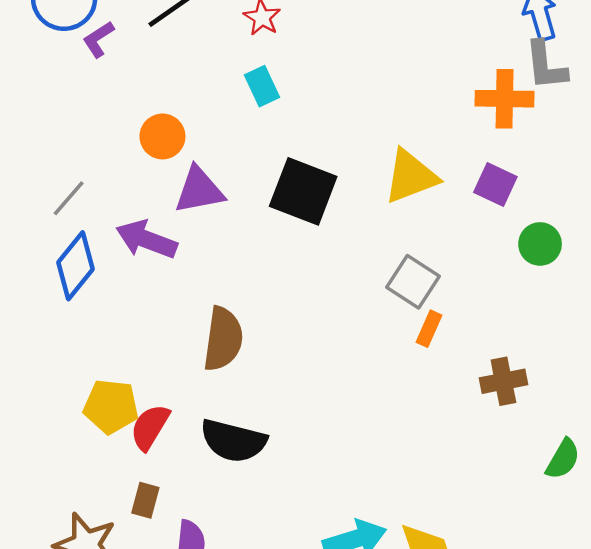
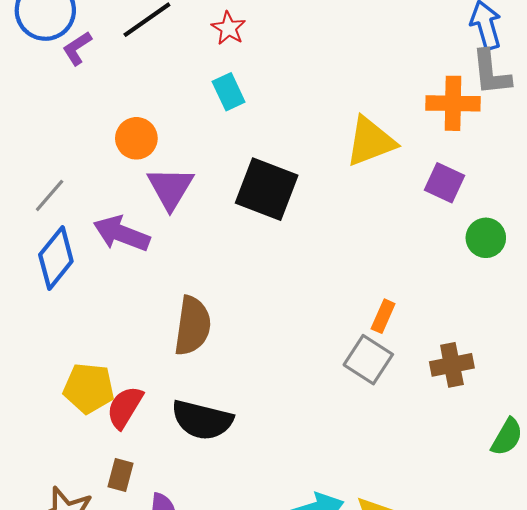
yellow triangle: (411, 176) -> (370, 141), moved
purple triangle: (199, 190) -> (170, 188), turned -48
gray square: (413, 282) -> (368, 360), moved

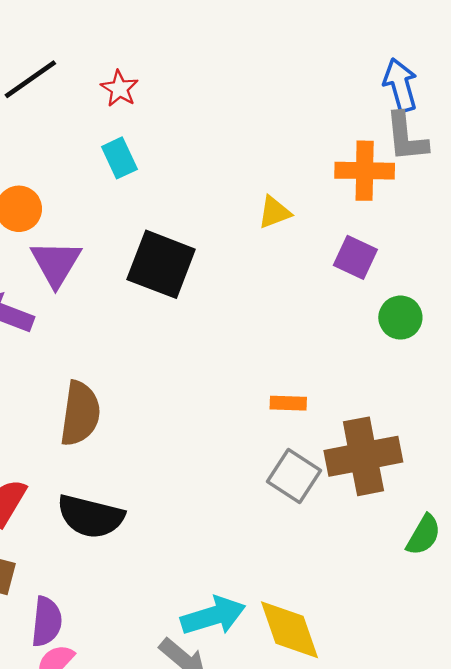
yellow triangle: (370, 141) -> (274, 212), size x0.6
orange rectangle: (383, 316) -> (288, 403), turned 68
gray square: (368, 360) -> (294, 476), moved
brown cross: (452, 365) -> (363, 456), size x1.6

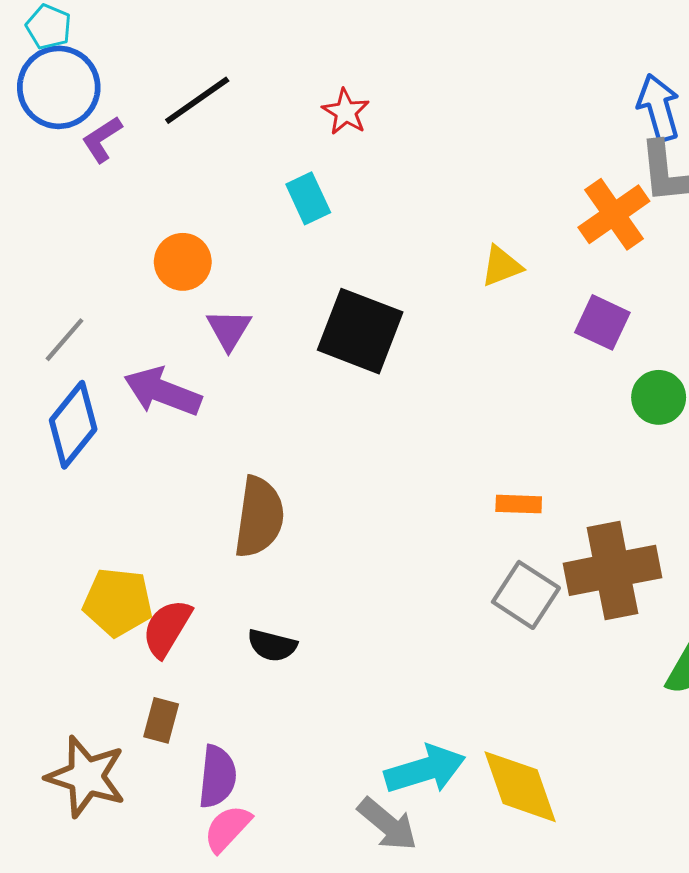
red star: (119, 89) -> (346, 112), moved
orange cross: (365, 171) -> (614, 214), turned -36
purple triangle: (56, 263) -> (229, 330), size x0.7
black semicircle: (91, 516) -> (272, 645), size x0.6

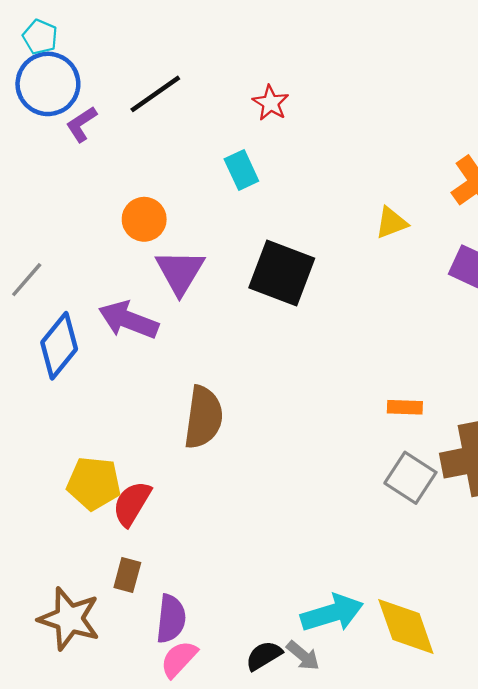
purple triangle: (229, 330) -> (180, 272), size x1.4
gray line: (65, 340) -> (27, 280), moved
black semicircle: (272, 645) -> (264, 656), moved, turned 135
gray arrow: (388, 824) -> (303, 656), size x0.7

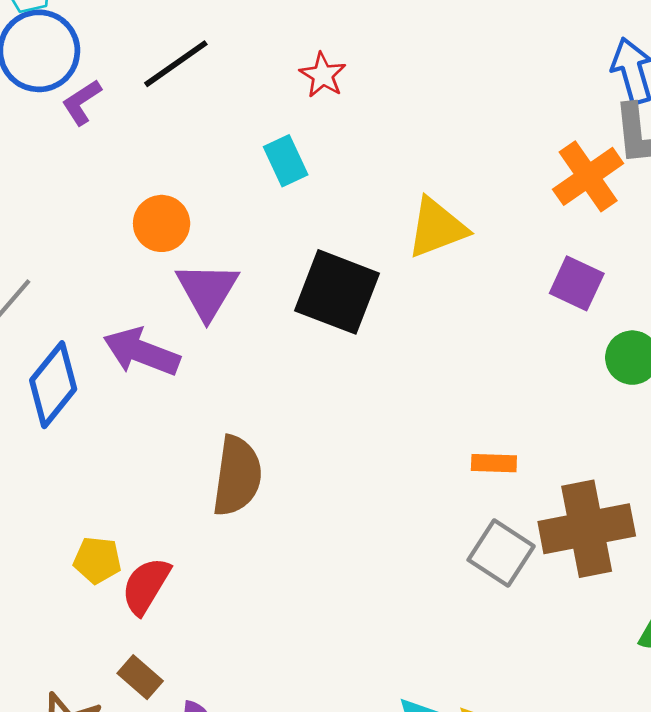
yellow triangle: (391, 223) -> (437, 228), moved, size x1.5
yellow pentagon: (94, 483) -> (97, 560), size x0.7
brown rectangle: (127, 575) -> (140, 677), turned -64

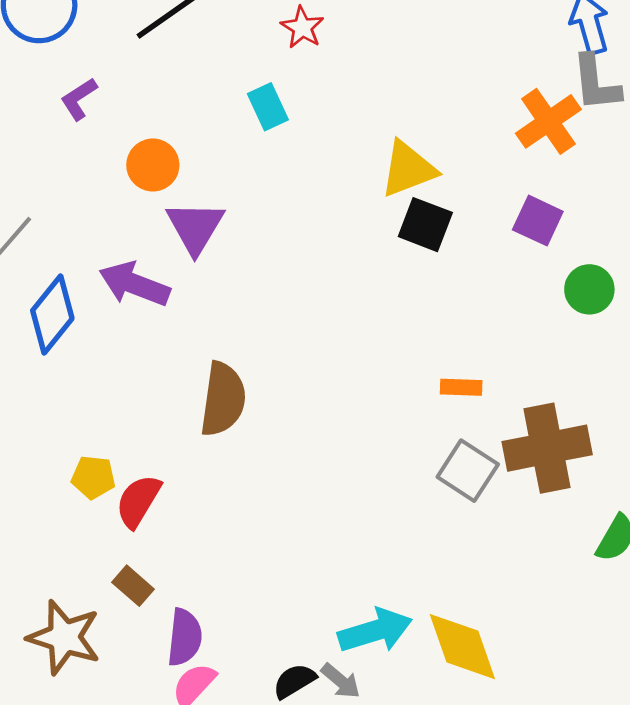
purple L-shape: (82, 102) -> (79, 99), moved
black square: (337, 292) -> (425, 225), moved, size x0.7

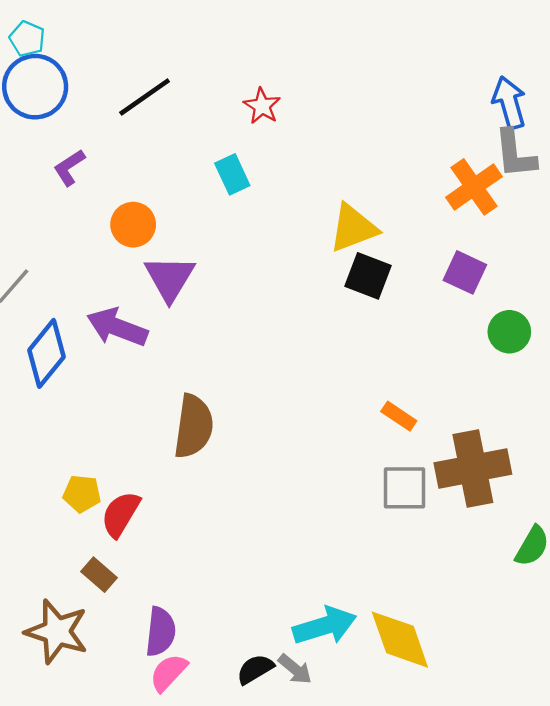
orange rectangle: (461, 387) -> (399, 416), turned 32
gray square: (468, 471) -> (404, 488), turned -33
brown rectangle: (133, 586) -> (99, 575), moved

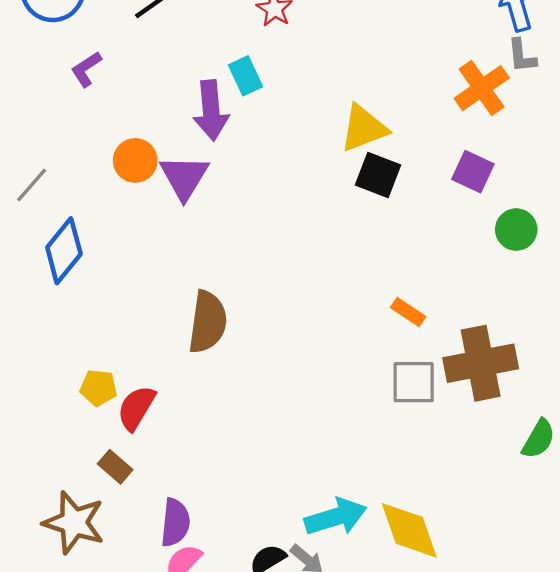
gray L-shape: (515, 154) -> (522, 56), size x0.7
orange circle: (133, 225) -> (135, 160), moved
purple arrow: (117, 327) -> (211, 110), moved, turned -116

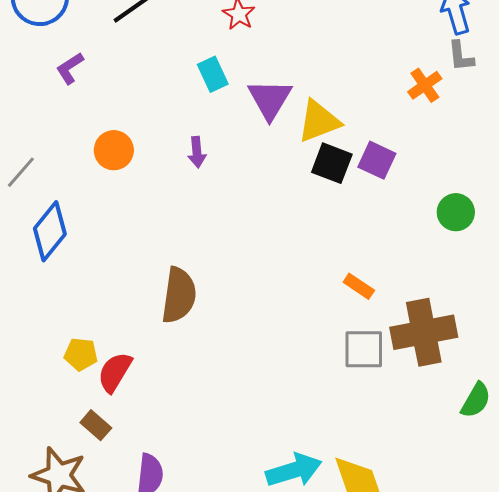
orange cross: (482, 88) -> (425, 85), size x0.7
purple arrow: (211, 110) -> (197, 152), moved, size x0.6
purple square: (473, 172) -> (377, 160), moved
purple triangle: (184, 177) -> (270, 99), moved

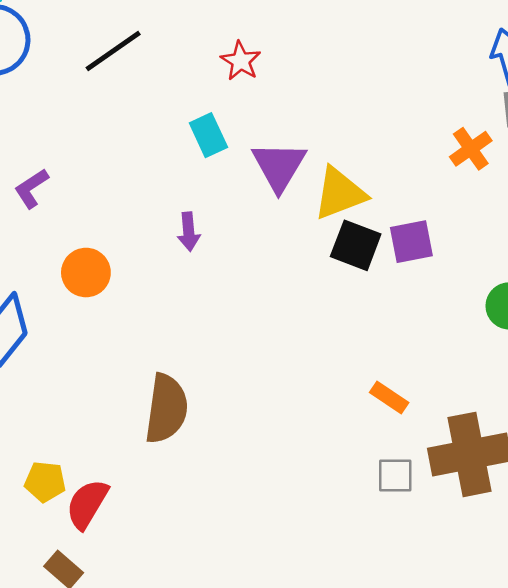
purple L-shape: (70, 68) -> (31, 188), moved
orange circle: (114, 150) -> (86, 273), moved
purple square: (377, 160) -> (411, 242), turned -36
gray square: (364, 349) -> (395, 475), size x0.7

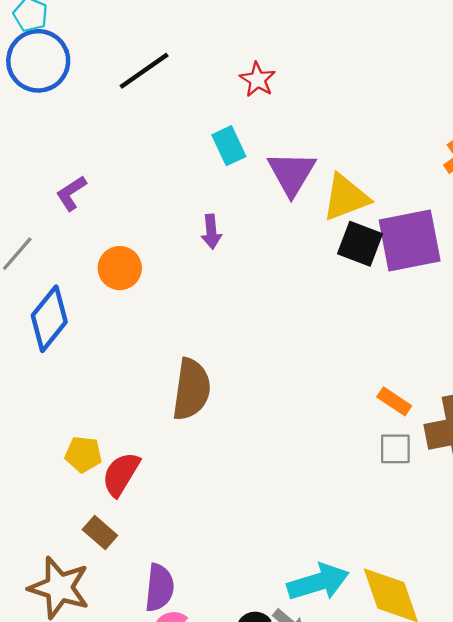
purple square: (411, 242) -> (410, 240), size x1.6
orange rectangle: (389, 398) -> (394, 401), moved

